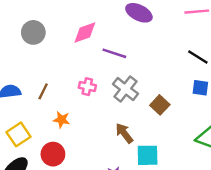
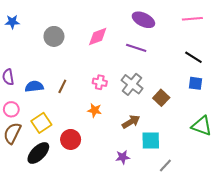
purple line: (114, 53) -> (136, 48), moved
orange star: (62, 120) -> (95, 110), moved
brown arrow: (124, 133) -> (131, 122), turned 96

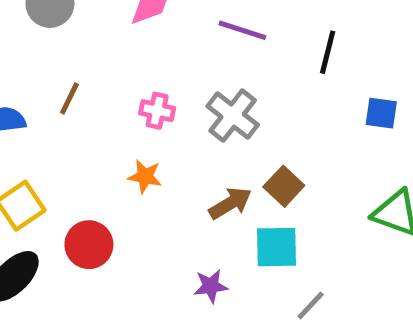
black line: (193, 57) -> (328, 52), moved, turned 72
brown line: (62, 86) -> (69, 98), moved
brown square: (161, 98) -> (284, 186), moved

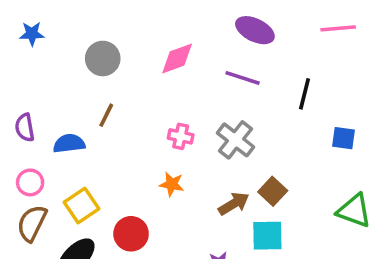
brown line: (69, 98) -> (106, 115), moved

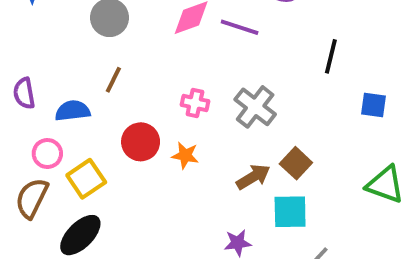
purple line: (243, 78) -> (240, 27), moved
pink circle: (30, 182) -> (47, 154), moved
red circle: (131, 234) -> (141, 142), moved

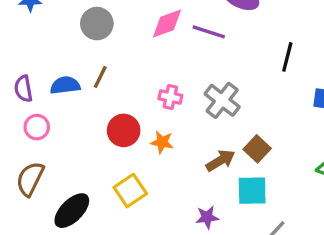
blue semicircle: (73, 111) -> (65, 85), moved
pink circle: (47, 154) -> (37, 127), moved
yellow square: (86, 179) -> (130, 191), moved

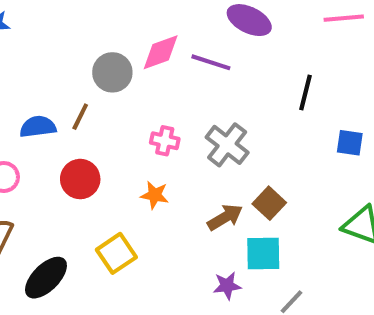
gray circle: (97, 24) -> (112, 72), moved
red circle: (124, 130) -> (80, 179), moved
purple star: (207, 217) -> (227, 286), moved

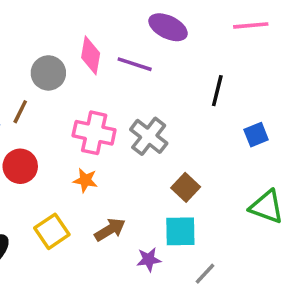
pink diamond: (161, 52) -> (91, 55), turned -60
pink cross: (165, 141) -> (94, 133), size x1.6
blue square: (350, 143) -> (256, 135), turned -30
brown arrow: (225, 217) -> (110, 230), moved

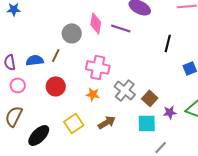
gray cross: (149, 136) -> (125, 90), moved
purple star: (149, 260) -> (170, 112), moved

